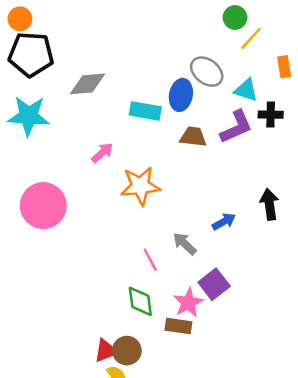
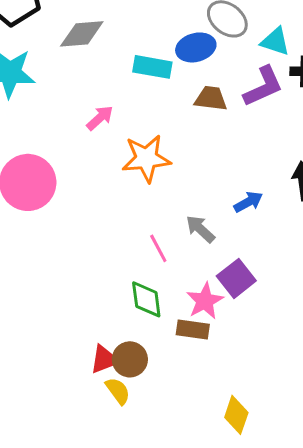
blue ellipse: (181, 95) -> (196, 47), turned 64

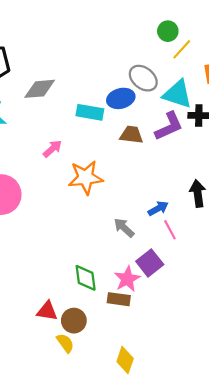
cyan triangle: (275, 41) -> (177, 94), size x1.4
pink line: (158, 248) -> (170, 230), moved
red triangle: (104, 359) -> (47, 311), moved, turned 30
yellow diamond: (236, 415) -> (125, 360), moved

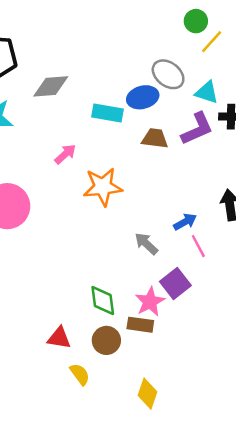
cyan triangle: (177, 94) -> (207, 92), size x0.7
brown circle: (74, 321) -> (106, 340), moved

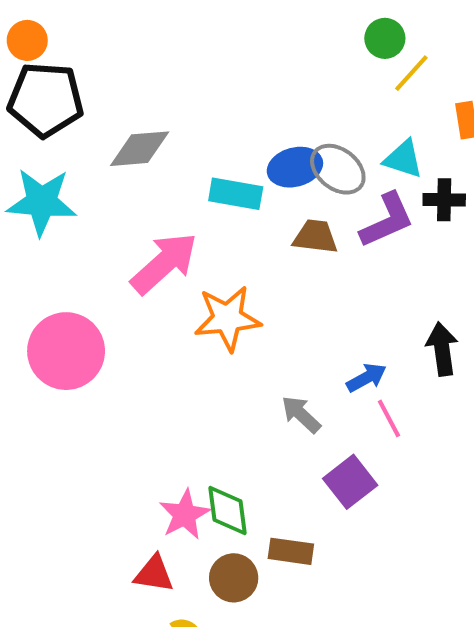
gray ellipse: (168, 74) -> (338, 169), moved
pink arrow: (65, 154) -> (164, 263), size x1.8
pink star: (150, 302) -> (185, 515), moved

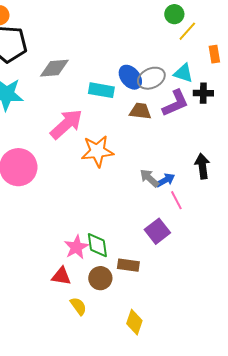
blue ellipse: (295, 167) -> (130, 77), turned 65
gray ellipse: (338, 169) -> (151, 78), turned -64
gray arrow: (301, 414) -> (149, 178), moved

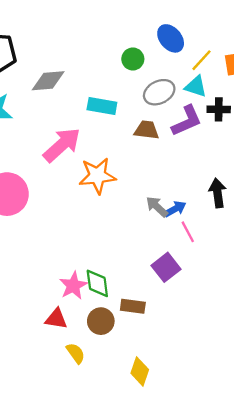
green circle: (174, 14) -> (133, 59), moved
yellow line: (187, 31) -> (202, 60), moved
blue ellipse: (130, 77) -> (171, 38), moved

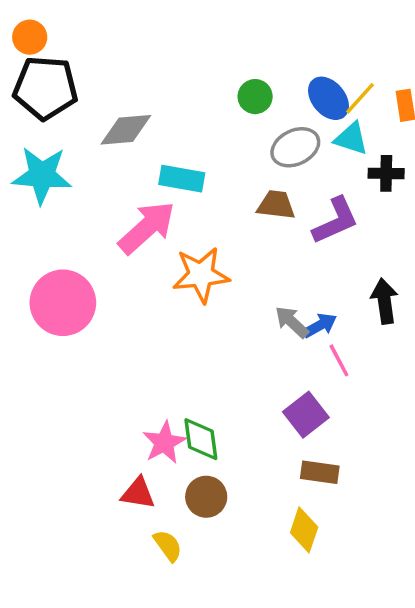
blue ellipse: (171, 38) -> (329, 98), moved
cyan rectangle: (102, 106) -> (182, 179), moved
purple L-shape: (187, 121) -> (335, 221), moved
brown rectangle: (133, 306) -> (320, 472), moved
yellow diamond: (140, 371) -> (304, 530), moved

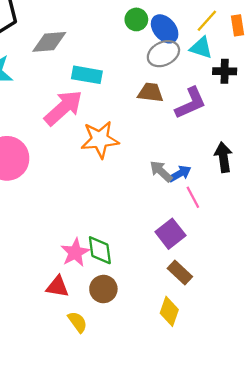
blue ellipse: (329, 98) -> (165, 29), moved
brown rectangle: (320, 472) -> (180, 273), turned 35

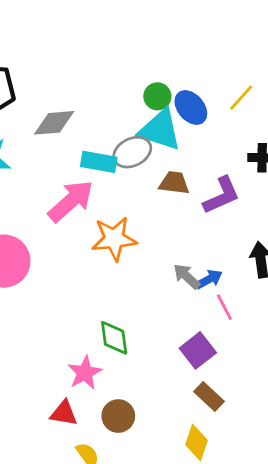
cyan triangle: (201, 48) -> (160, 130), moved, size x1.6
gray ellipse: (163, 54) -> (132, 152), moved
green diamond: (100, 250) -> (114, 338), moved

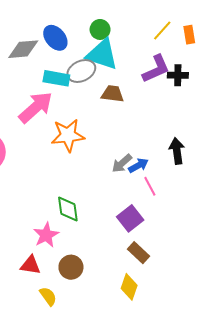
blue ellipse: (191, 107) -> (55, 38), moved
purple L-shape: (222, 195) -> (156, 69), moved
gray arrow: (187, 276) -> (122, 163), turned -85

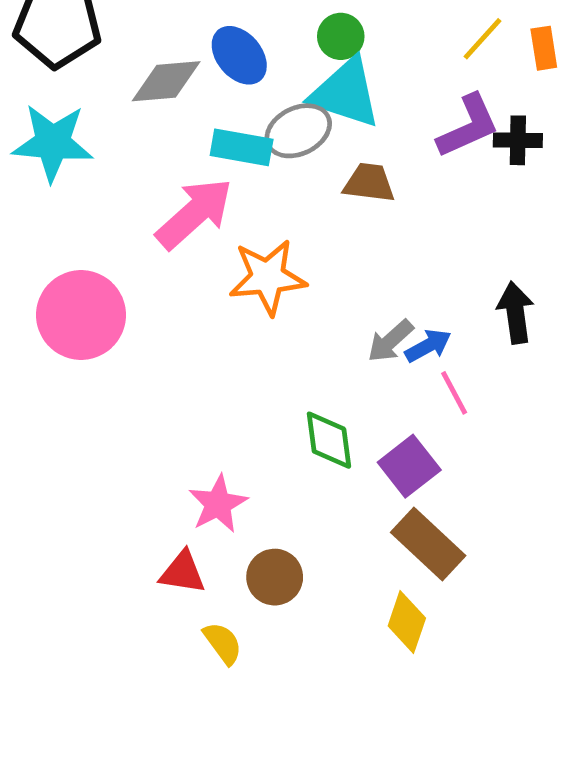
green diamond: (68, 209) -> (329, 440), moved
brown rectangle: (138, 253) -> (428, 544), size x1.4

